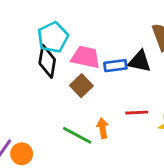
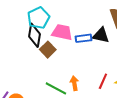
brown square: (81, 86) -> (48, 50), moved
red line: (137, 113) -> (103, 81), moved, turned -63

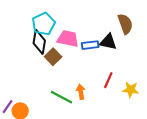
red line: (103, 81) -> (108, 80), moved

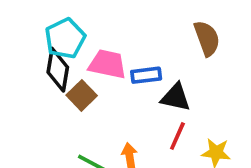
black triangle: (108, 42) -> (176, 97), moved

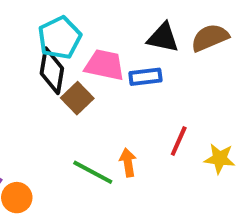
brown semicircle: (207, 38) -> (210, 38), turned -93
black triangle: (176, 97) -> (163, 38), moved

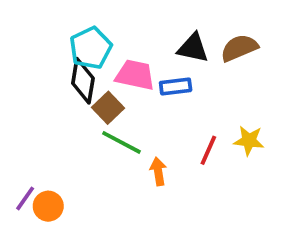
yellow star: (220, 159) -> (249, 141), moved
green line: (93, 172) -> (122, 142), moved

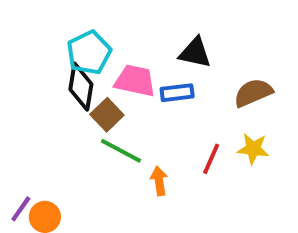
brown semicircle: (239, 48) -> (253, 93), moved

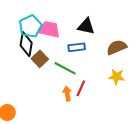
pink trapezoid: (135, 81) -> (49, 29), moved
green line: (121, 151) -> (65, 68), moved
red line: (211, 159) -> (81, 88), moved

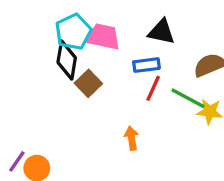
green line: (65, 68) -> (188, 98), moved
red line: (81, 88) -> (153, 88), moved

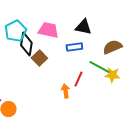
cyan pentagon: (73, 32) -> (15, 31), moved
red line: (153, 88) -> (78, 79), moved

